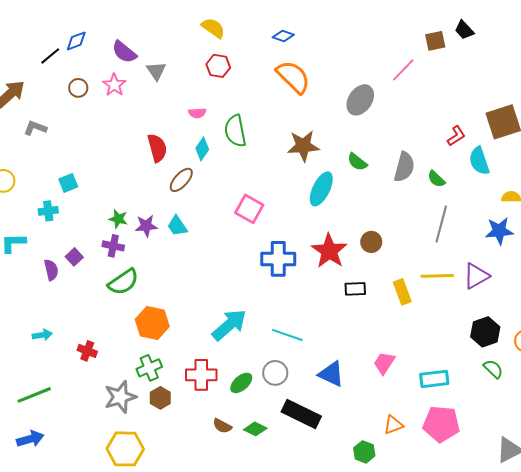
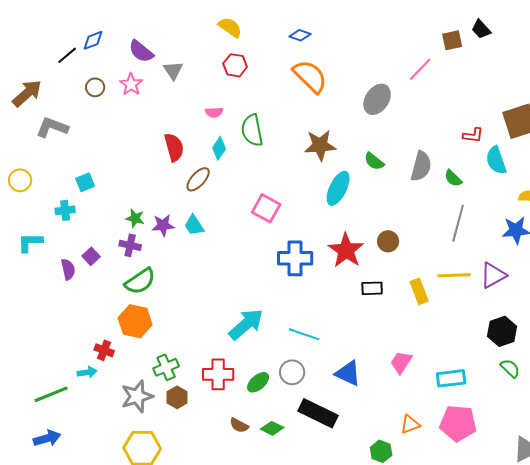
gray L-shape: (35, 128) -> (52, 127), size x1.4
red L-shape: (456, 136) -> (473, 135), turned 40
orange hexagon: (152, 323) -> (135, 321), moved
cyan arrow: (42, 335) -> (87, 372), moved

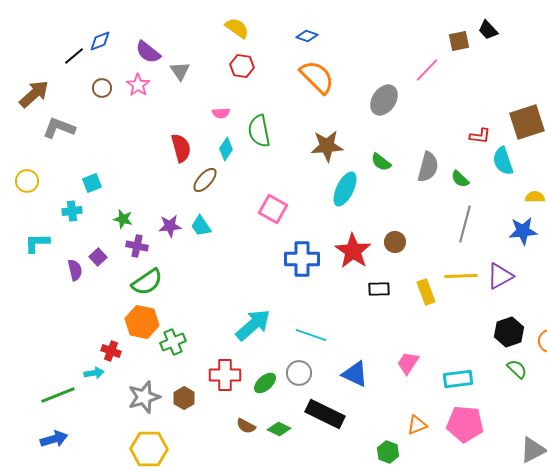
green star: (135, 218) -> (123, 219), moved
green cross: (166, 367) -> (173, 342), moved

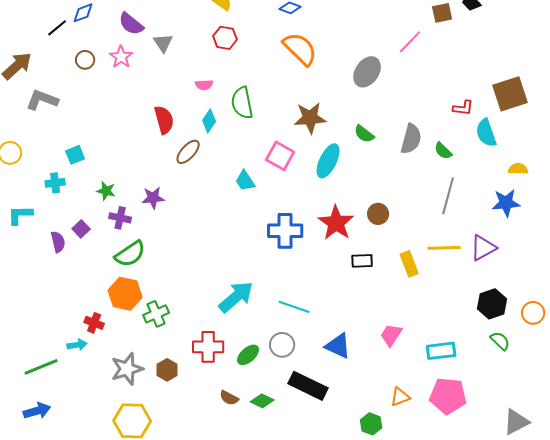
pink square: (273, 209) -> (280, 156), moved
cyan trapezoid: (201, 226) -> (245, 181), moved

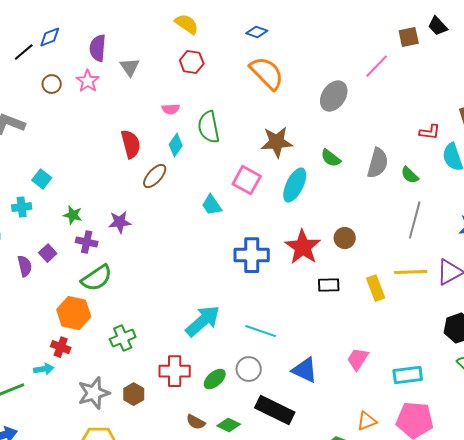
purple semicircle: (131, 24) -> (98, 48), turned 56
cyan square: (75, 155) -> (42, 179), turned -30
orange hexagon: (125, 294) -> (74, 313), moved

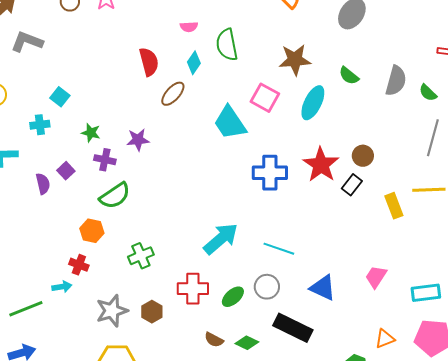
cyan trapezoid: (212, 205) -> (230, 123), size x1.6
black rectangle: (329, 285) -> (352, 185), moved, turned -50
orange hexagon: (74, 313) -> (92, 231), size x0.7

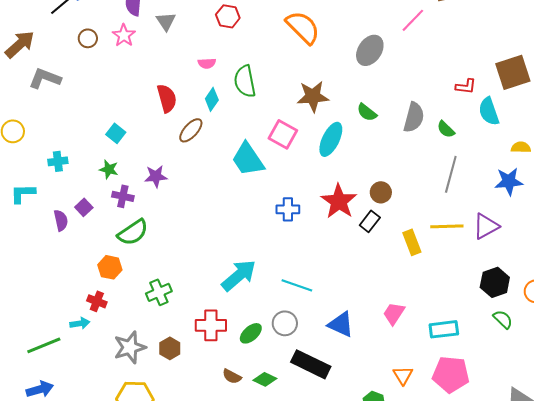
cyan square: (60, 97) -> (116, 133), moved
blue cross: (270, 173) -> (288, 209), size x0.7
orange triangle: (385, 339) -> (403, 375), turned -40

